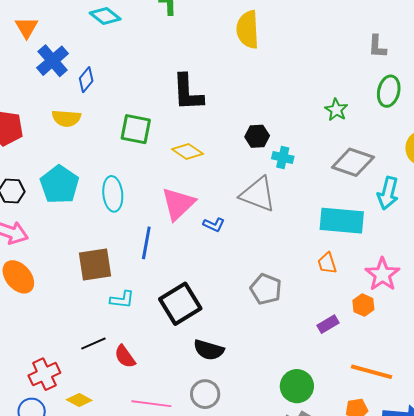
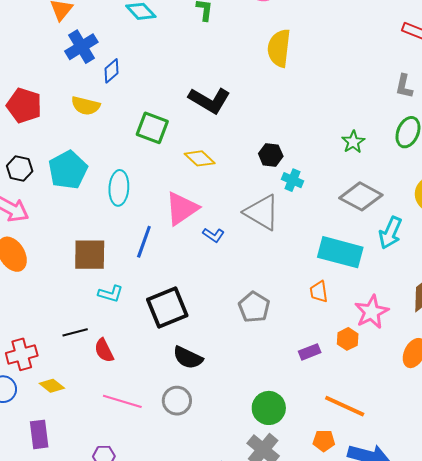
black L-shape: (188, 92) -> (209, 100), turned -66

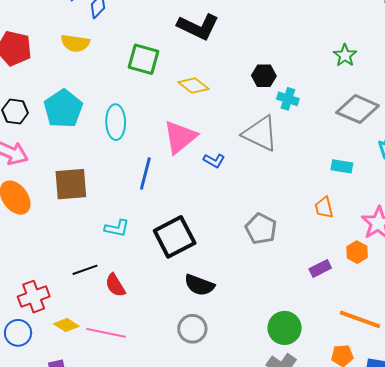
cyan rectangle: (340, 252) -> (342, 166), size x0.5
brown square: (90, 255) -> (71, 184), moved
pink line: (122, 401) -> (106, 333), moved

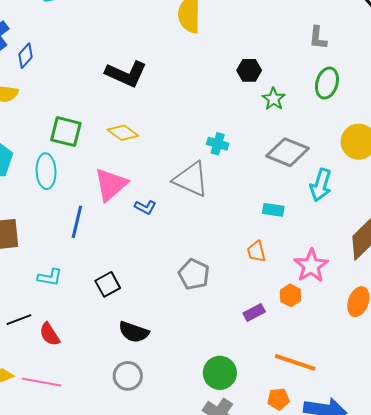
green square: (144, 59) -> (66, 132), moved
black hexagon: (264, 76) -> (249, 70), moved
black square: (175, 237) -> (108, 284), size x0.6

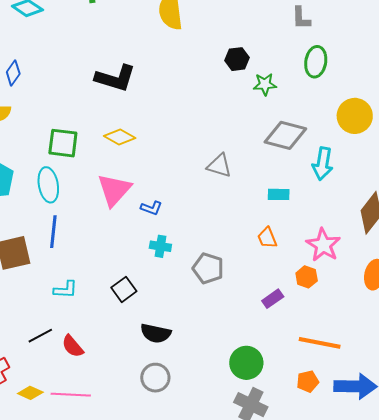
green star: (274, 99) -> (265, 84), turned -30
cyan cross: (218, 144) -> (160, 246), moved
gray triangle: (191, 179) -> (219, 166), moved, size x0.7
blue line: (77, 222) -> (53, 232), moved

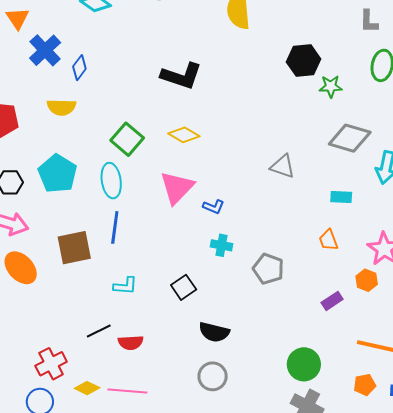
black hexagon: (237, 59) -> (304, 60), size x1.4
green square: (63, 143) -> (127, 139), turned 32
red semicircle: (73, 346) -> (131, 343), turned -55

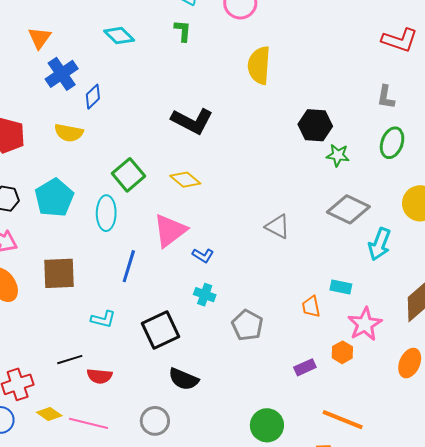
cyan rectangle: (341, 197) -> (341, 287), moved
blue line: (115, 227) -> (129, 266), moved
black square: (184, 287) -> (161, 330), size x1.5
gray circle: (213, 376) -> (155, 421), moved

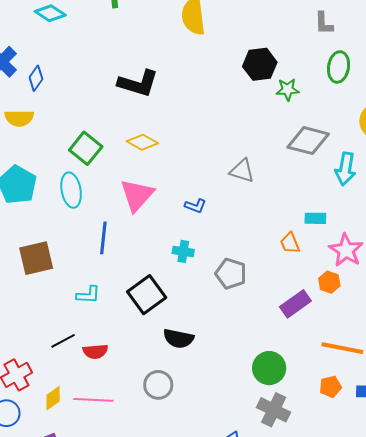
blue L-shape: (203, 255) -> (195, 206), moved
purple rectangle: (305, 367) -> (295, 304), size x1.4
yellow diamond: (49, 414) -> (53, 398), turned -60

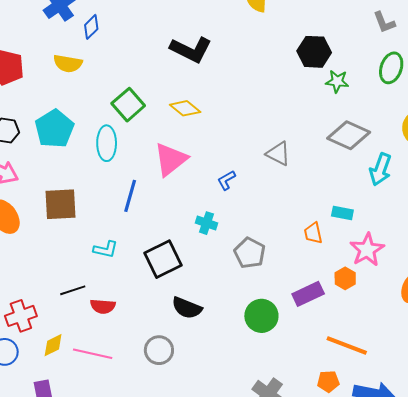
gray L-shape: (324, 23) -> (384, 22), turned -30
blue L-shape: (195, 206) -> (226, 180), turned 120
green circle: (269, 368) -> (261, 316), moved

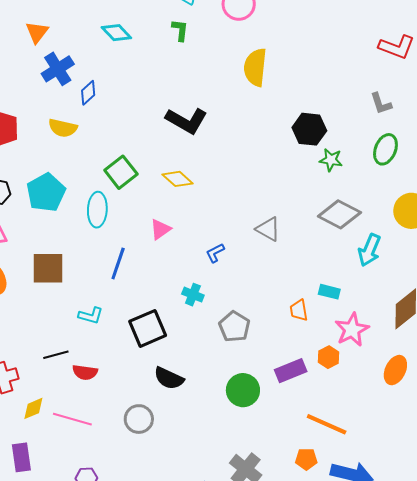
pink triangle: (171, 159) -> (160, 229), size x0.6

